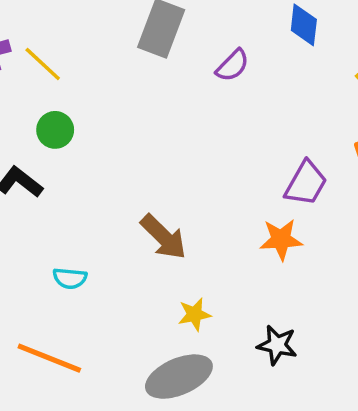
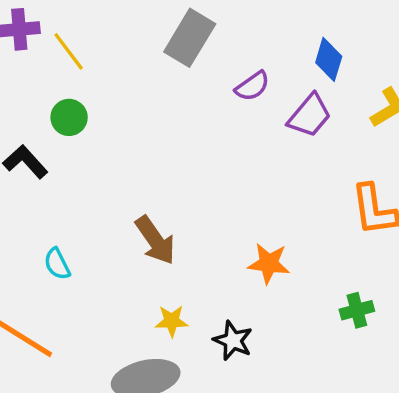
purple trapezoid: (306, 183) -> (310, 116), moved
cyan semicircle: (70, 278) -> (57, 264), turned 48
black star: (277, 345) -> (233, 340), moved

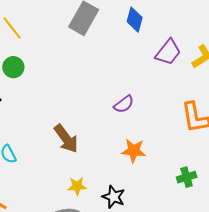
blue diamond: (329, 59) -> (135, 20), moved
purple semicircle: (252, 86) -> (124, 104), moved
purple trapezoid: (310, 116) -> (168, 52), moved

